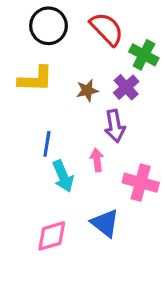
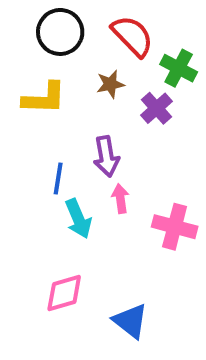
brown star: (87, 90) -> (110, 84), moved
purple arrow: (115, 126) -> (106, 156), moved
blue triangle: (105, 223) -> (130, 321), moved

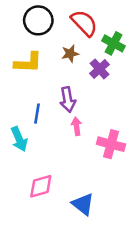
cyan arrow: (78, 219) -> (19, 139), moved

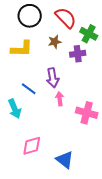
purple cross: (100, 69) -> (78, 54), turned 35
blue line: (37, 114) -> (29, 89), turned -63

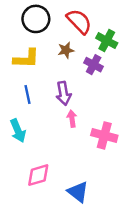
purple cross: (78, 54) -> (94, 65), turned 35
blue line: (29, 89) -> (27, 95), moved, turned 42

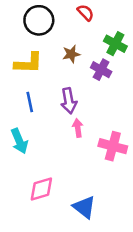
red semicircle: (79, 21) -> (86, 13), moved, size x0.6

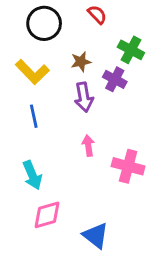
yellow L-shape: (28, 63) -> (32, 72), turned 44
purple arrow: (69, 101) -> (84, 97), moved
cyan arrow: (19, 141) -> (32, 175), moved

